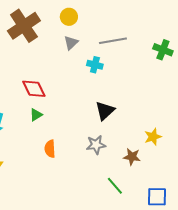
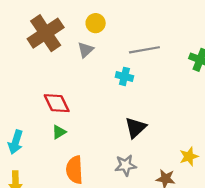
gray triangle: (71, 43) -> (86, 50), moved
orange semicircle: (50, 149) -> (74, 170), size x1.4

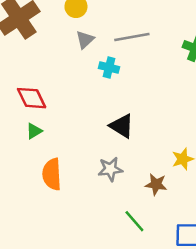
gray triangle: (86, 50) -> (85, 40), moved
black triangle: (136, 128) -> (122, 126), turned -45

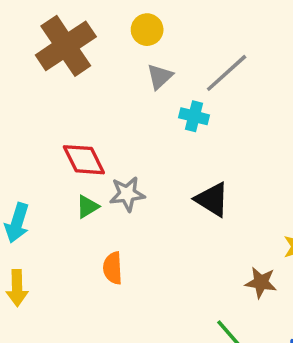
gray line: (132, 37) -> (227, 73), turned -32
gray star: (110, 169) -> (127, 194), moved
orange semicircle: (52, 174) -> (113, 268), size x0.7

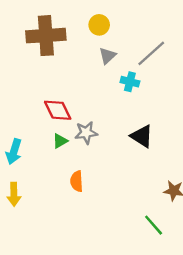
brown cross: (66, 46) -> (46, 36), turned 30

